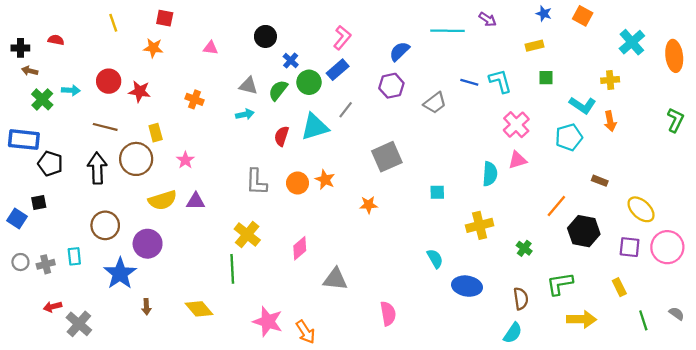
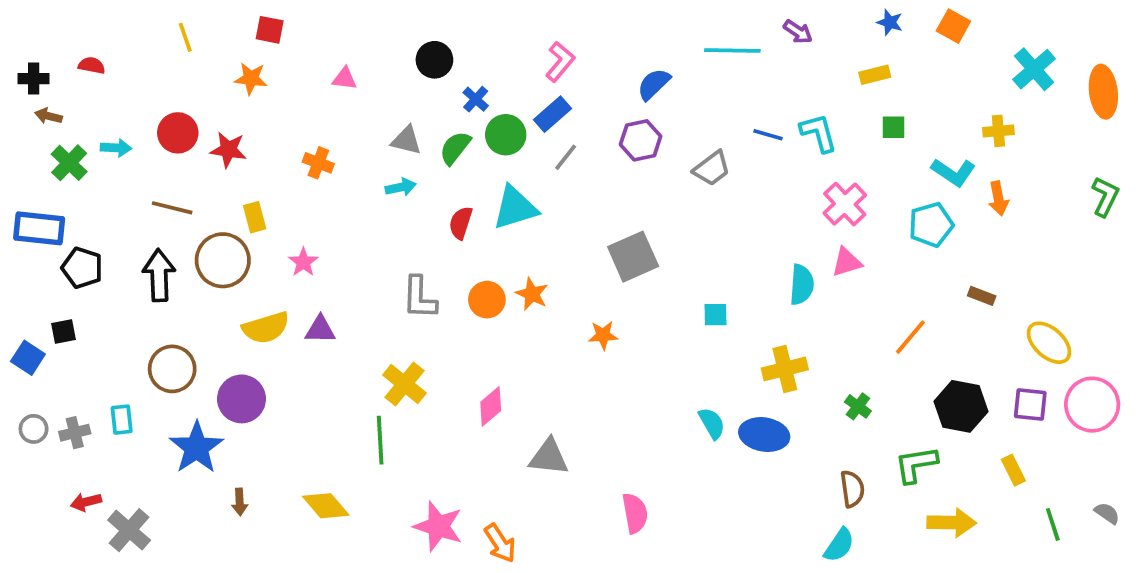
gray line: (346, 110) -> (566, 157), moved
black hexagon: (584, 231) -> (961, 406), moved
blue ellipse: (467, 286) -> (764, 435), moved

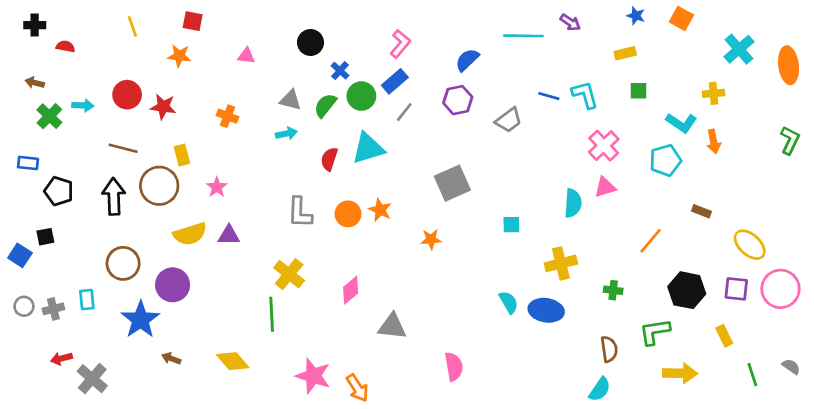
black cross: (34, 79) -> (35, 25), moved
blue rectangle: (39, 228) -> (28, 163), size x0.6
green cross: (858, 406) -> (613, 290), turned -30
brown arrow: (240, 502) -> (171, 358), turned 114

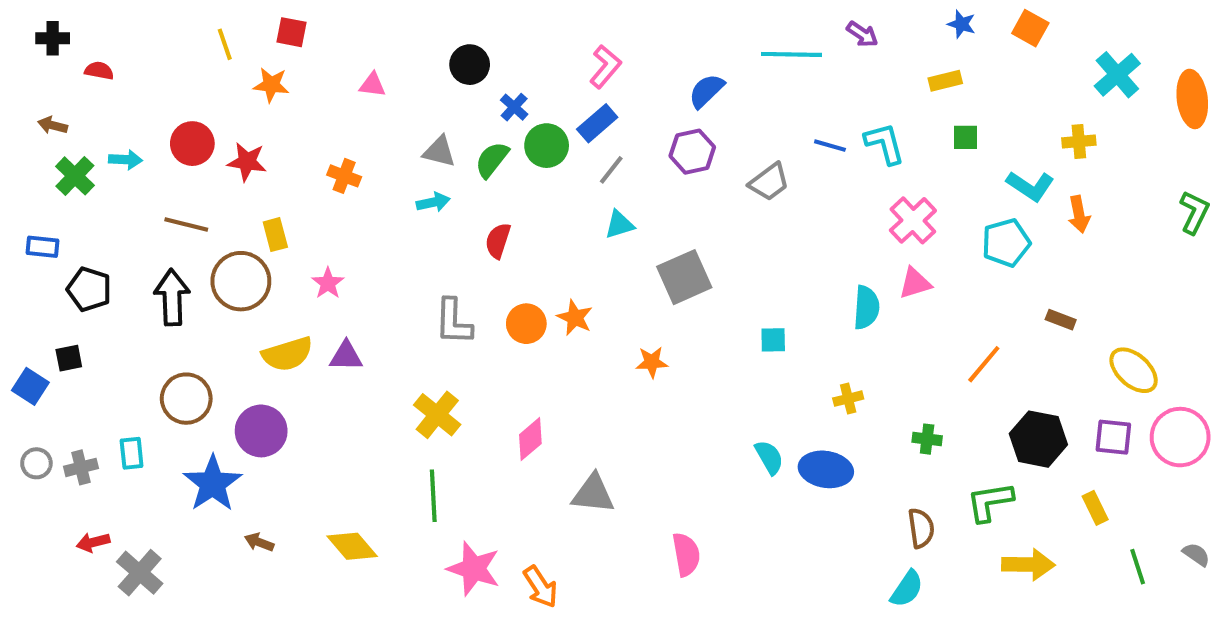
yellow line: (132, 26) -> (225, 44), moved
cyan triangle: (368, 148) -> (619, 224), moved, size x0.6
yellow cross: (561, 263) -> (848, 399), size x0.6
green line: (272, 314) -> (433, 496), moved

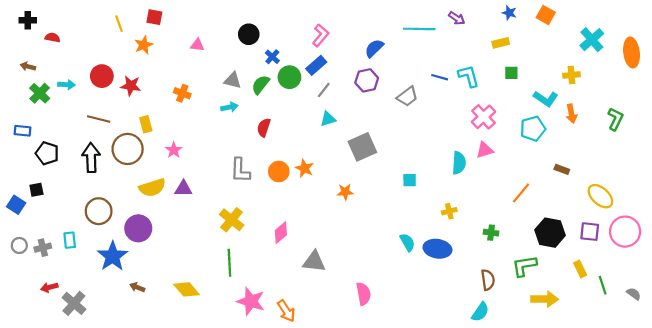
orange star: (271, 85) -> (144, 45), turned -30
green L-shape: (1194, 212) -> (615, 119), moved
green line: (1138, 567) -> (603, 285), moved

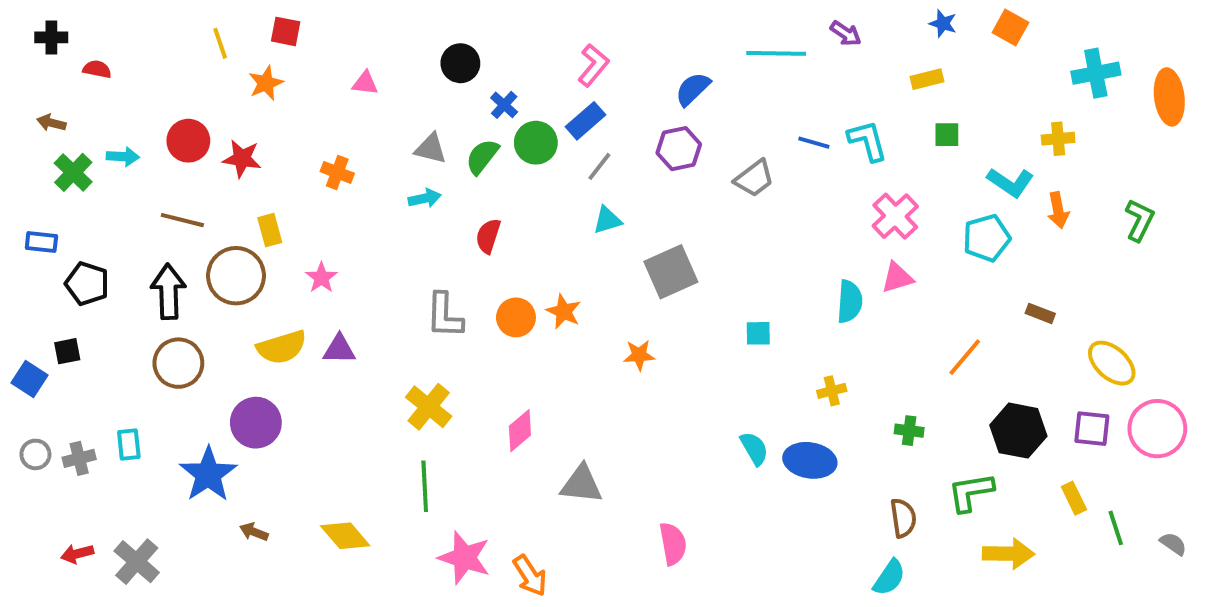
cyan cross: (592, 40) -> (1096, 73), turned 30
brown circle: (99, 211) -> (178, 363), moved
red arrow: (49, 287) -> (77, 554), moved

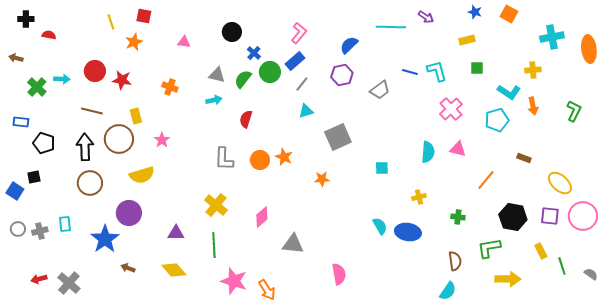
brown arrow: (51, 123) -> (16, 58), moved
pink triangle: (897, 278) -> (458, 149), moved, turned 30
purple triangle: (339, 349) -> (176, 233), moved

